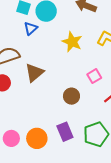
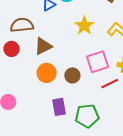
pink square: (94, 76) -> (98, 62), size x1.6
orange circle: (37, 138) -> (47, 73), moved

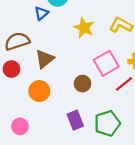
orange circle: (47, 73) -> (39, 91), moved

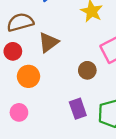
orange circle: (39, 91) -> (28, 76), moved

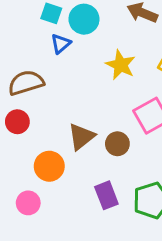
brown triangle: (48, 42) -> (81, 137), moved
orange circle: (28, 76) -> (49, 166), moved

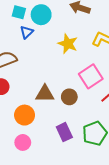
brown triangle: (81, 137) -> (45, 94), turned 42
pink circle: (28, 203) -> (23, 142), moved

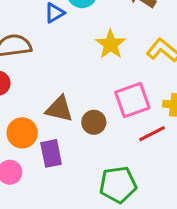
purple rectangle: (64, 132) -> (51, 153), moved

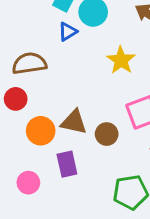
orange circle: (22, 133) -> (41, 131), moved

